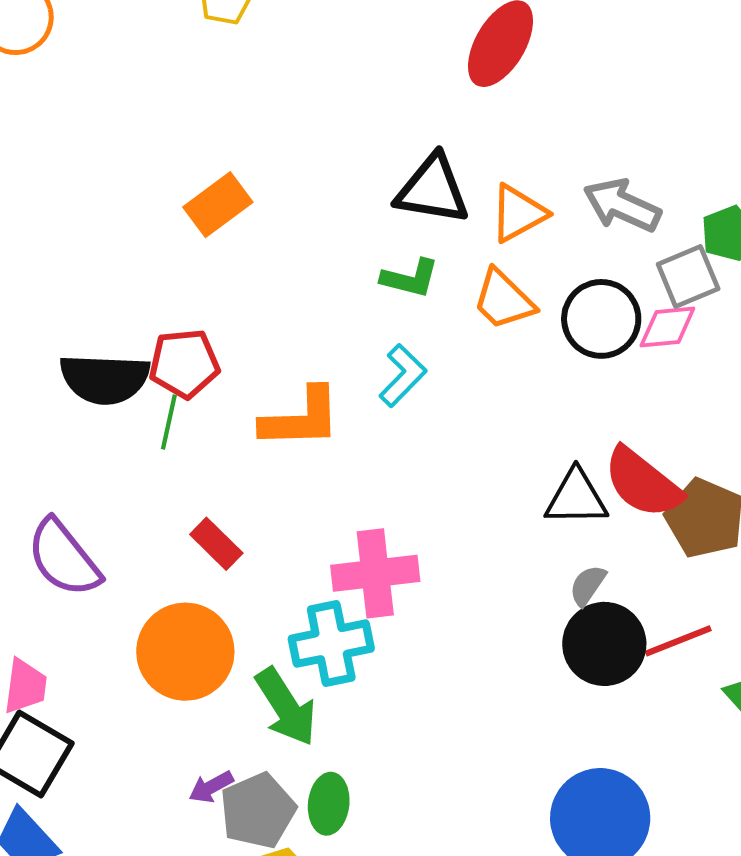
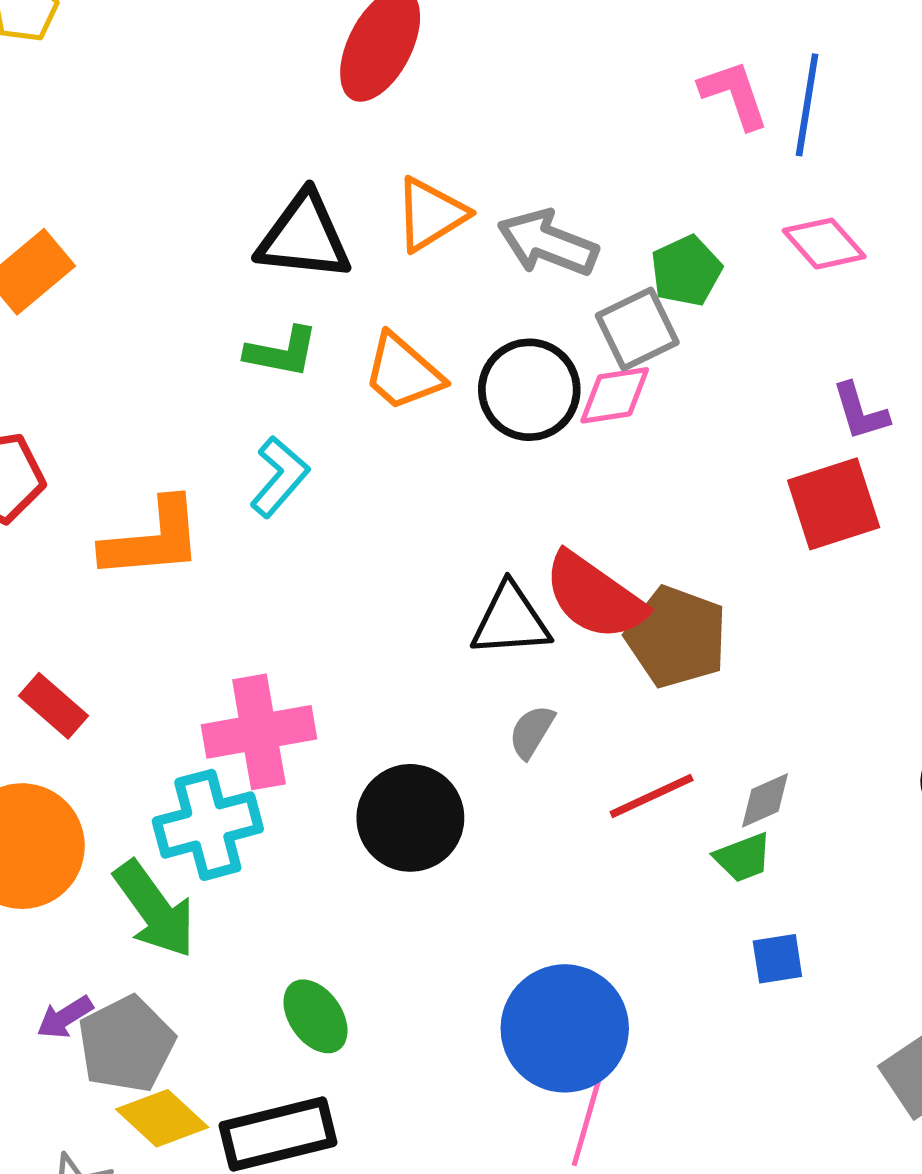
orange triangle: (518, 213) -> (431, 214), moved
black circle: (604, 644) -> (410, 818), moved
green ellipse: (329, 804) -> (316, 1016), moved, turned -38

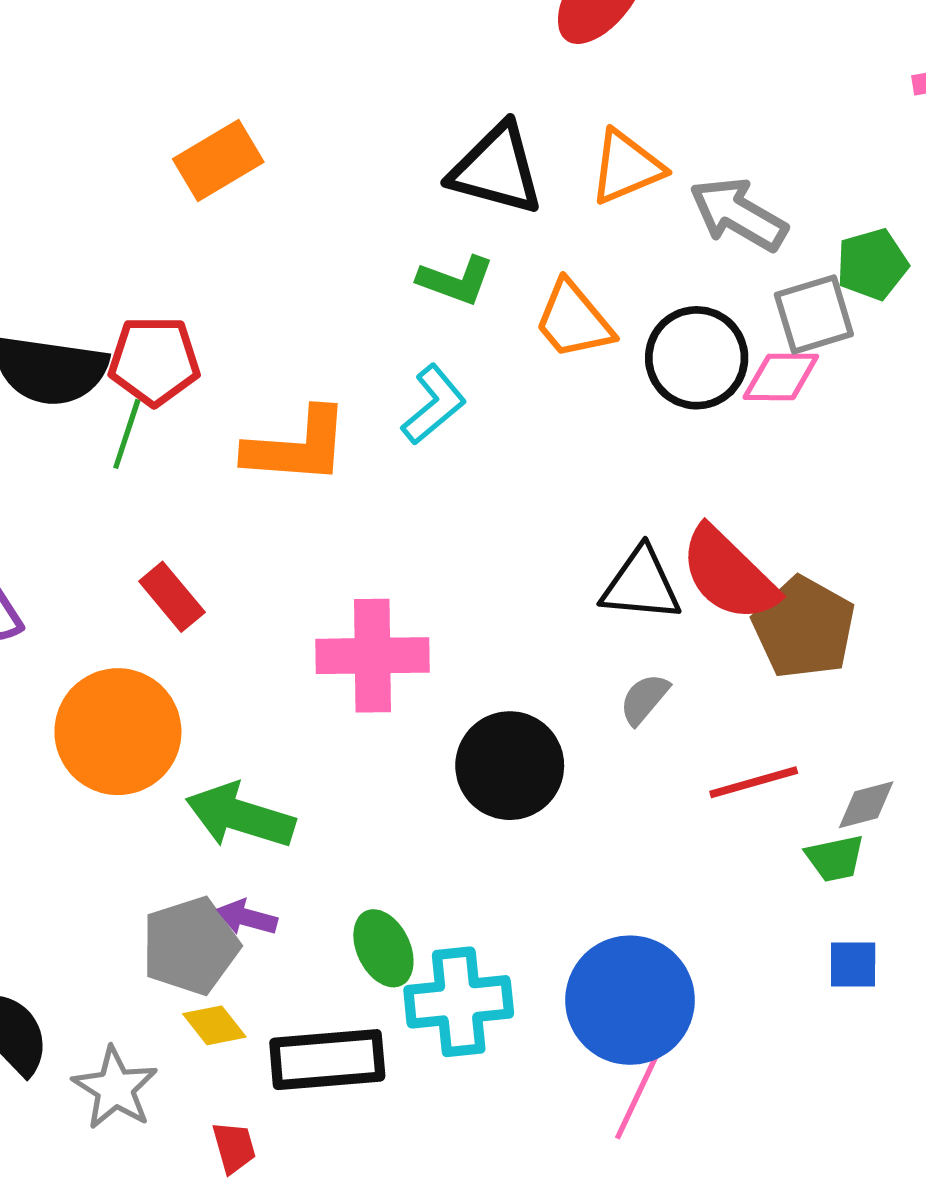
cyan cross: (208, 825) -> (459, 1002), moved
green arrow: (155, 909) -> (240, 816), turned 134
purple arrow: (65, 1017) -> (247, 918), moved, turned 38
yellow diamond: (162, 1118) -> (214, 1025), size x0.7

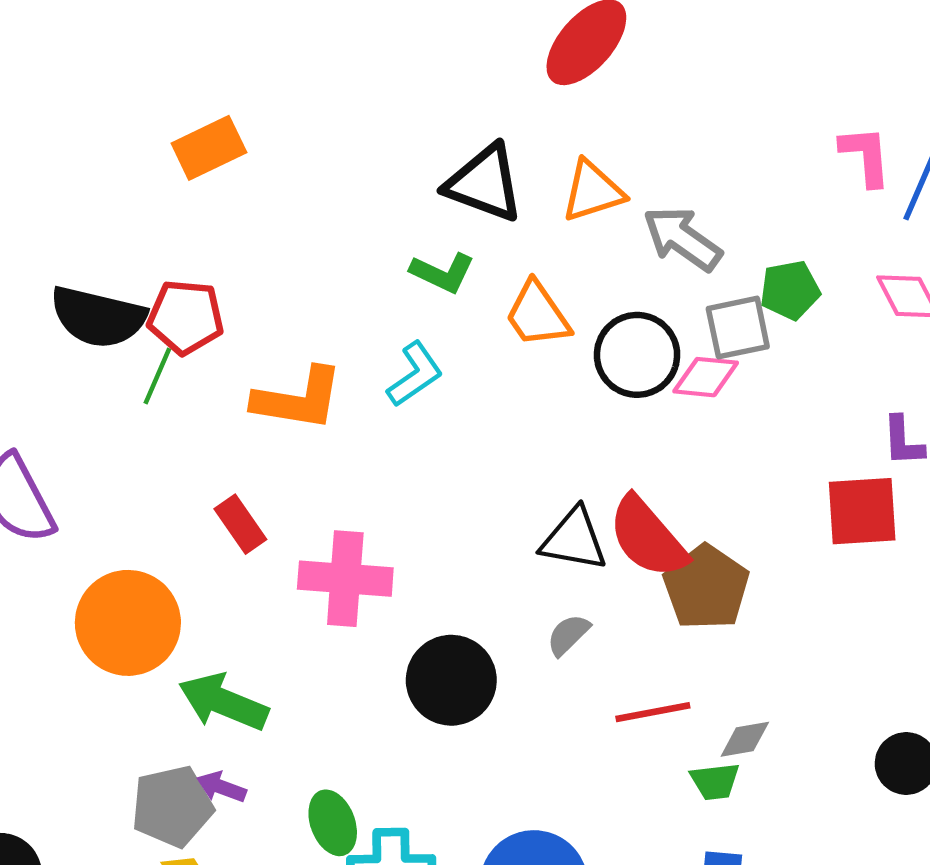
orange rectangle: (218, 160) -> (209, 148), moved
red rectangle: (172, 597) -> (240, 524), moved

